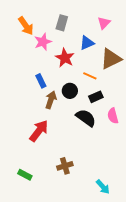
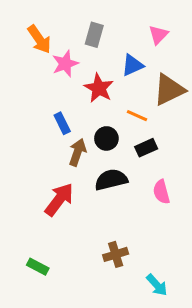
pink semicircle: (113, 116) -> (161, 192), moved
black semicircle: (86, 118) -> (111, 180), moved, turned -50
brown cross: (65, 166) -> (116, 254), moved

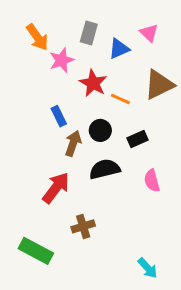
pink triangle: (158, 35) -> (149, 33), turned -30
blue triangle: (132, 65) -> (119, 49), moved
orange line: (137, 116) -> (120, 99), moved
brown cross: (116, 254) -> (83, 226), moved
green rectangle: (38, 267) -> (36, 251), size x1.6

